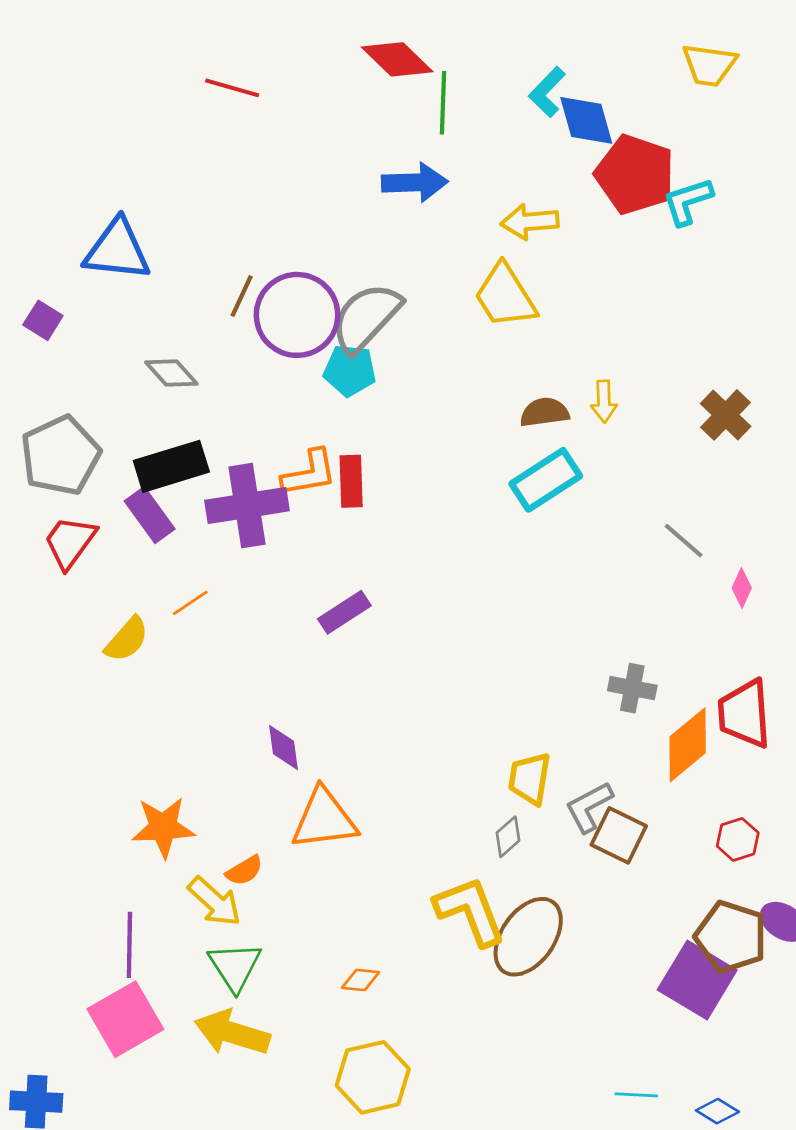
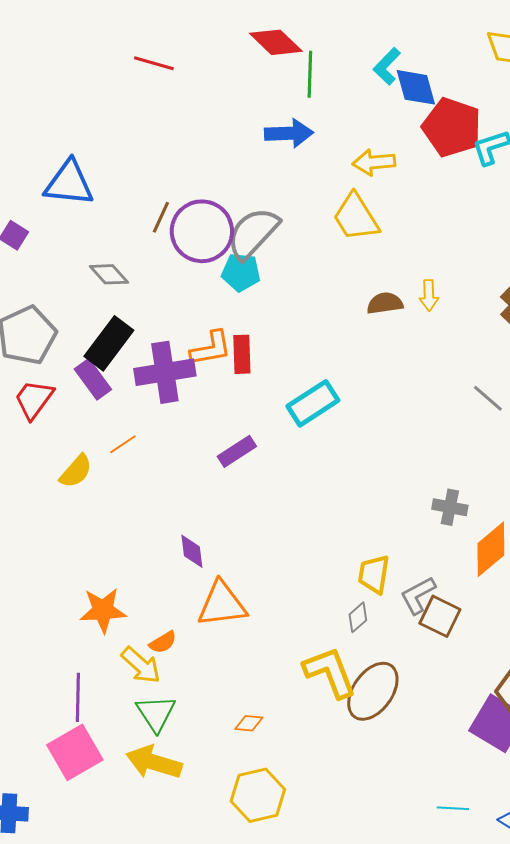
black rectangle: (171, 466) -> (109, 343), turned -36
cyan rectangle: (546, 480) -> (313, 403), moved

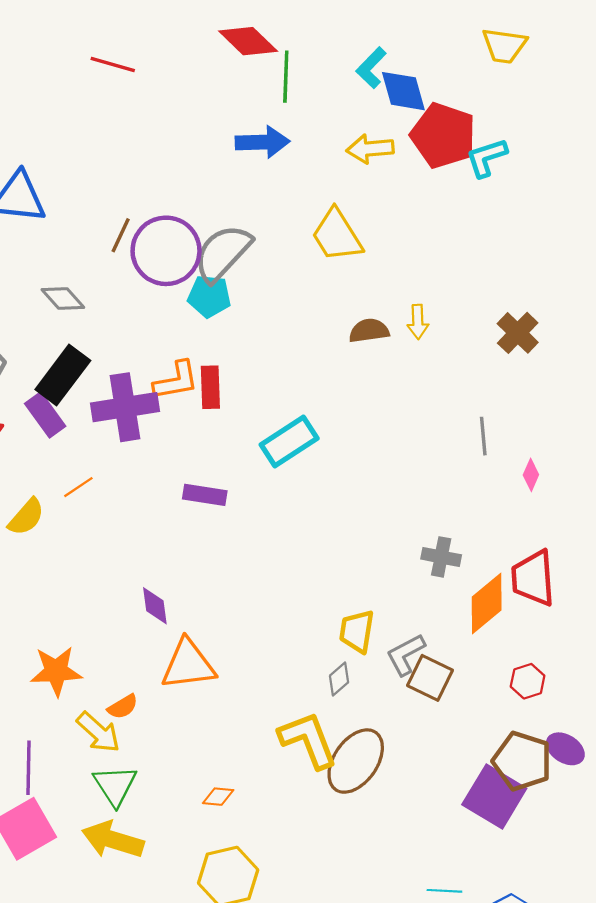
yellow arrow: (374, 162) -> (370, 149), moved
gray line: (488, 398) -> (483, 436), turned 44
purple rectangle: (237, 451) -> (205, 495), turned 42

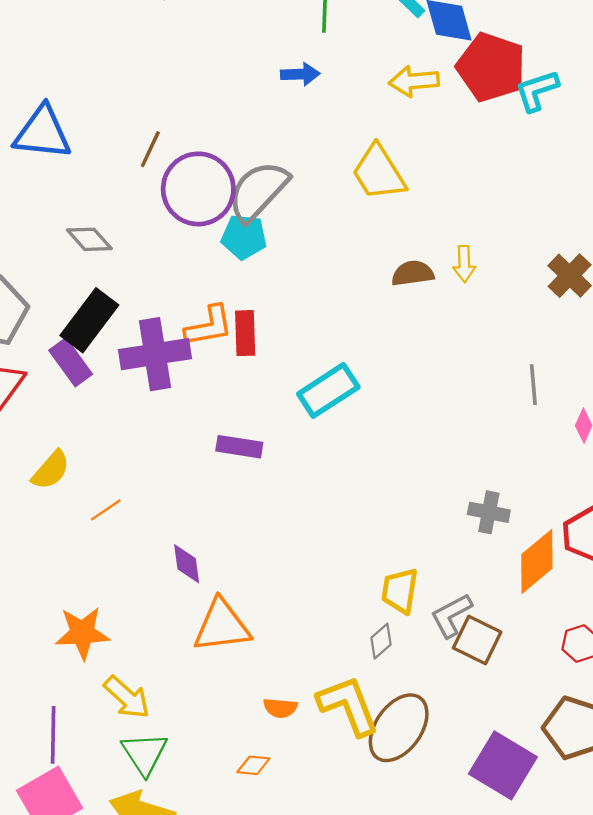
blue arrow: (263, 142) -> (300, 74), size x0.7
brown line: (121, 235) -> (150, 149), moved
orange line: (78, 487) -> (106, 510), moved
orange semicircle: (123, 707) -> (280, 708), moved, turned 36
purple square: (494, 797) -> (503, 765), moved

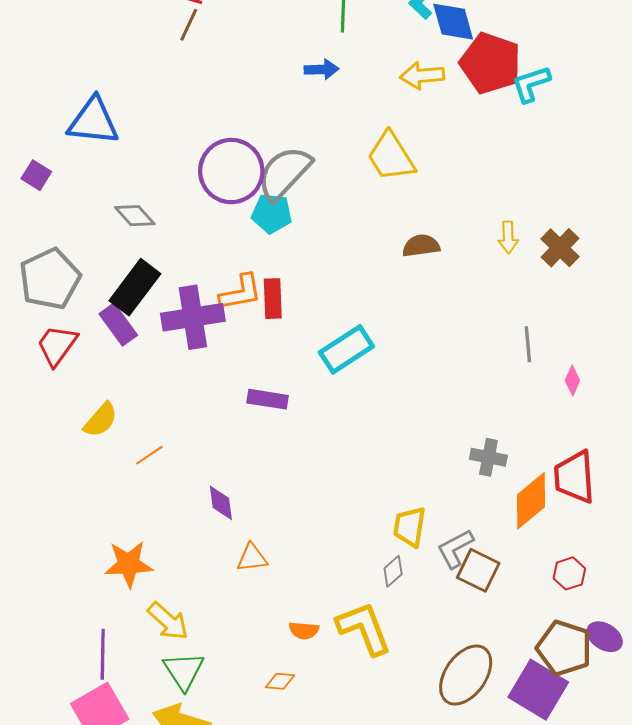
brown line: (150, 149) -> (189, 25), moved
yellow arrow: (464, 264) -> (508, 237), moved
orange triangle: (222, 626) -> (252, 558), size x0.6
brown ellipse: (399, 728) -> (466, 675), moved
purple square: (503, 765) -> (538, 690), moved

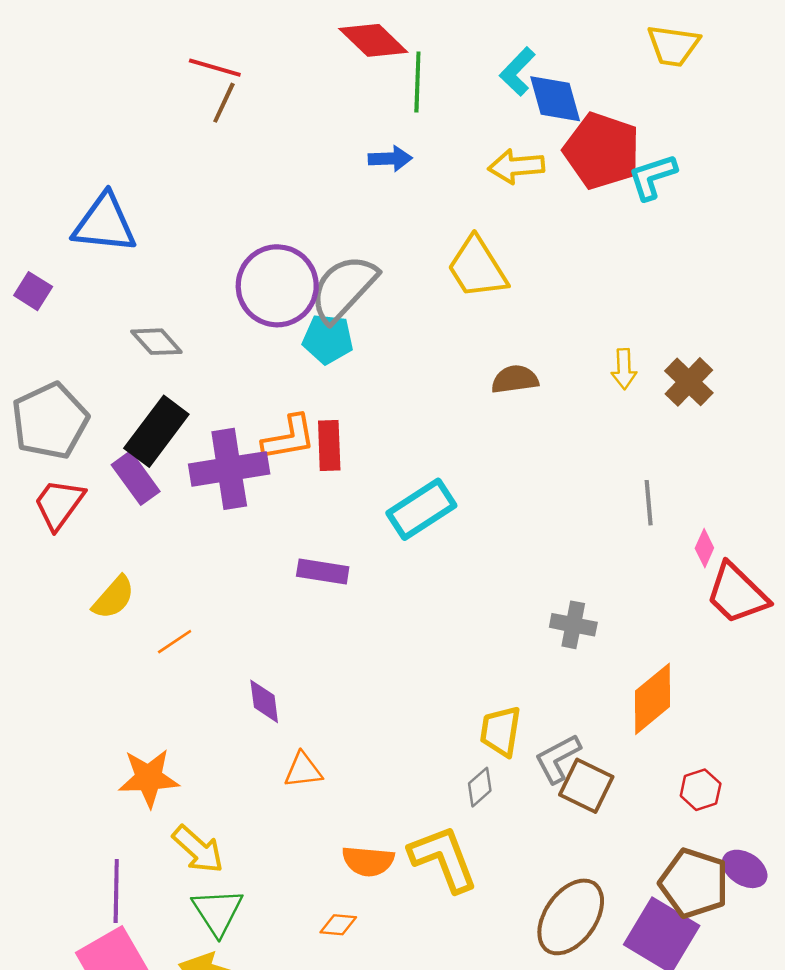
gray cross: (488, 457) -> (573, 625), moved
red trapezoid: (575, 477) -> (737, 594), moved, turned -42
orange semicircle: (304, 630) -> (368, 861), size x1.4

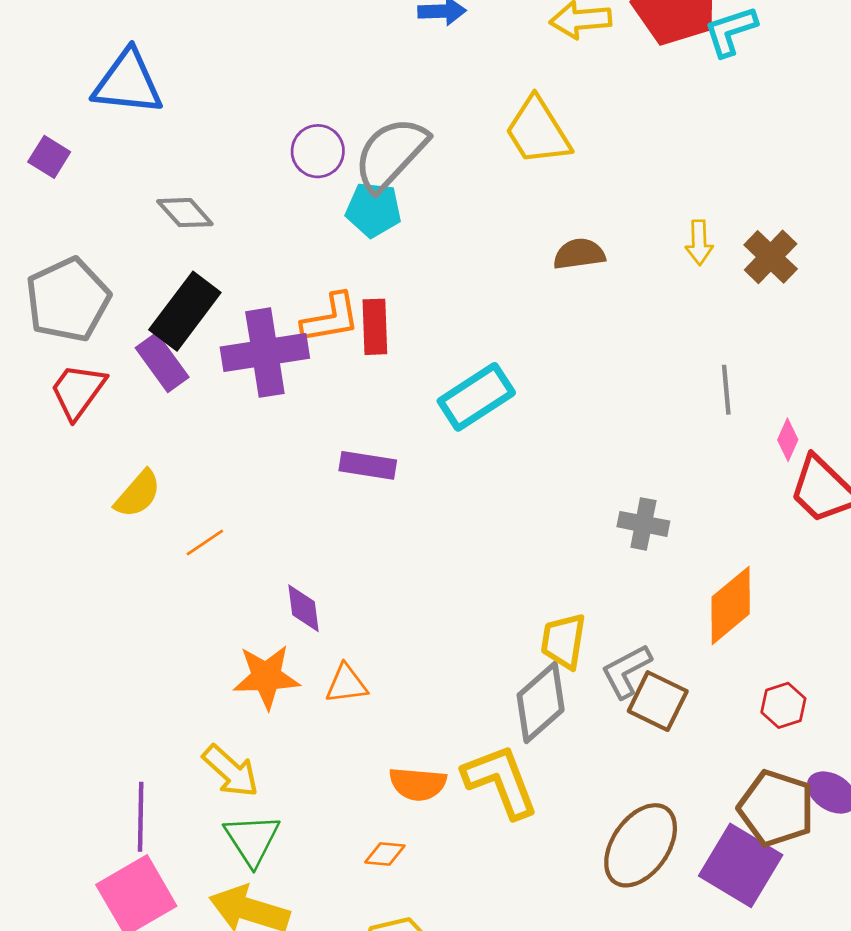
purple circle: (277, 286) -> (318, 151), size x0.6
orange star: (149, 778) -> (266, 677), moved
gray diamond: (480, 787) -> (541, 703), size x1.8

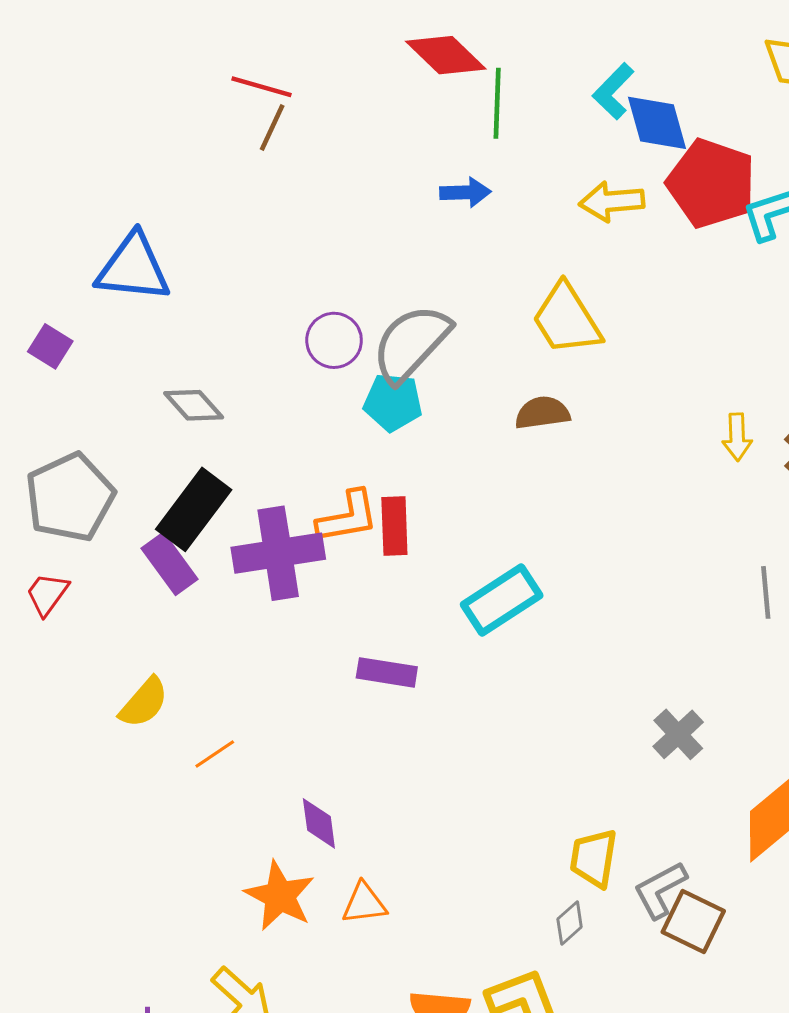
brown semicircle: (579, 254) -> (542, 413), moved
red trapezoid: (78, 391) -> (47, 594), moved, size x0.7
gray cross: (643, 524) -> (678, 734), turned 36
orange star: (266, 677) -> (280, 896), turned 30
gray diamond: (541, 703) -> (570, 923), size x0.5

